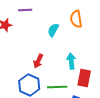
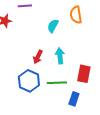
cyan arrow: (71, 61) -> (60, 56), moved

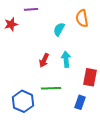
blue hexagon: (29, 81) -> (23, 101), moved
green line: (57, 83) -> (51, 88), moved

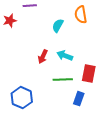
cyan arrow: (66, 59) -> (65, 56), turned -63
green line: (51, 88) -> (63, 80), moved

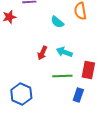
cyan semicircle: (58, 26) -> (57, 22), turned -80

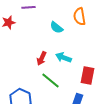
green line: (62, 76) -> (50, 80), moved, turned 42

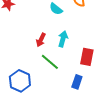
cyan arrow: (63, 57) -> (63, 39), turned 84

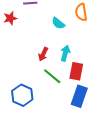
red rectangle: (87, 57) -> (76, 71), moved
blue rectangle: (77, 82) -> (79, 96), size x1.5

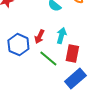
blue hexagon: (22, 95) -> (18, 45), moved
blue rectangle: (79, 96) -> (75, 79), turned 30

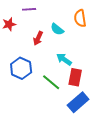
cyan arrow: (61, 36) -> (64, 59), turned -70
red arrow: (39, 37) -> (38, 38), moved

